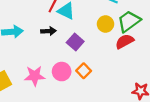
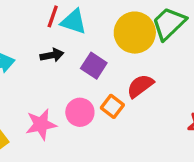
yellow circle: (105, 24) -> (135, 33), size x1.6
red semicircle: (125, 41) -> (140, 86), moved

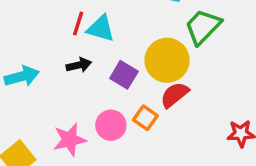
yellow circle: (135, 33) -> (167, 60), moved

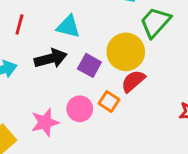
red line: (78, 24) -> (19, 25), moved
black arrow: (79, 65) -> (51, 58), size x1.5

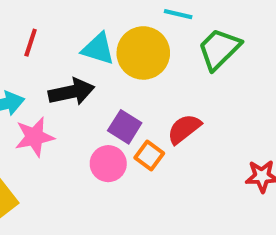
yellow circle: (126, 52) -> (143, 53), moved
purple square: (89, 65) -> (125, 127), moved
pink star: (45, 122) -> (34, 137), moved

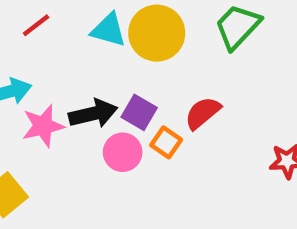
red line: (31, 43) -> (36, 25), turned 36
black arrow: (71, 92) -> (93, 114), moved

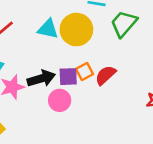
purple square: (139, 112) -> (68, 77), turned -30
orange square: (166, 142) -> (85, 71), moved, turned 30

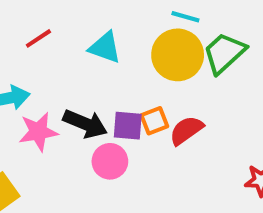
yellow circle: (76, 30) -> (178, 55), moved
black arrow: (41, 78) -> (85, 124), turned 32

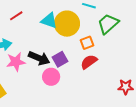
yellow circle: (178, 55) -> (67, 24), moved
orange square: (154, 121) -> (87, 43), moved
purple square: (128, 126) -> (60, 59), turned -35

